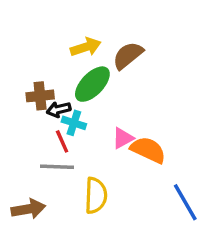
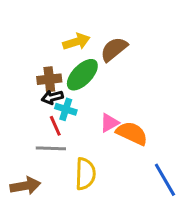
brown cross: (40, 96) -> (49, 79), moved

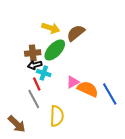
yellow arrow: (76, 42) -> (51, 28), turned 36
gray line: (51, 148) -> (34, 99), turned 60
blue line: (165, 180) -> (110, 94), moved
brown arrow: (25, 186) -> (17, 124), turned 54

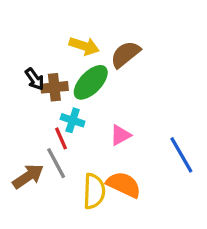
black arrow: (35, 65) -> (35, 79), moved, turned -112
orange semicircle: (88, 89) -> (124, 185), moved
brown arrow: (17, 124) -> (28, 176), moved, turned -78

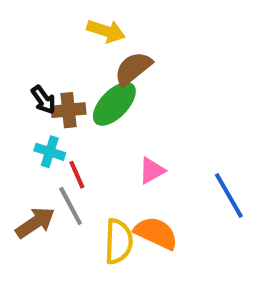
yellow arrow: (84, 46) -> (106, 31), moved
brown semicircle: (125, 54) -> (133, 68), moved
cyan cross: (73, 120) -> (50, 152), moved

